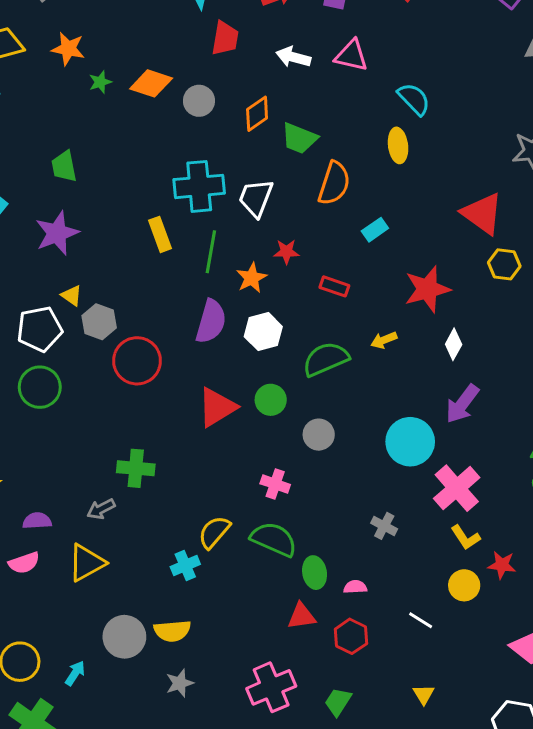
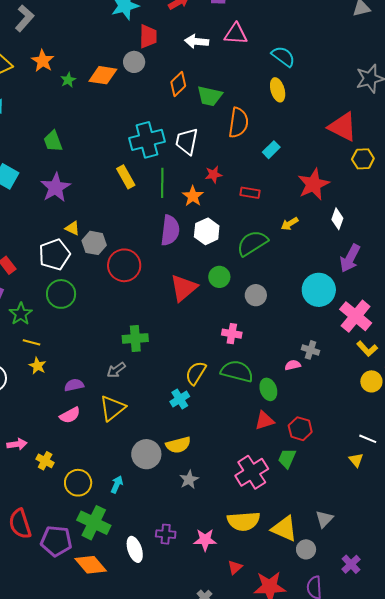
orange star: (68, 49) -> (43, 61), turned 30
gray circle: (199, 101) -> (134, 62), moved
pink semicircle: (355, 587) -> (293, 365), moved
white line: (421, 620) -> (368, 439), moved
green trapezoid: (338, 702) -> (287, 458), moved

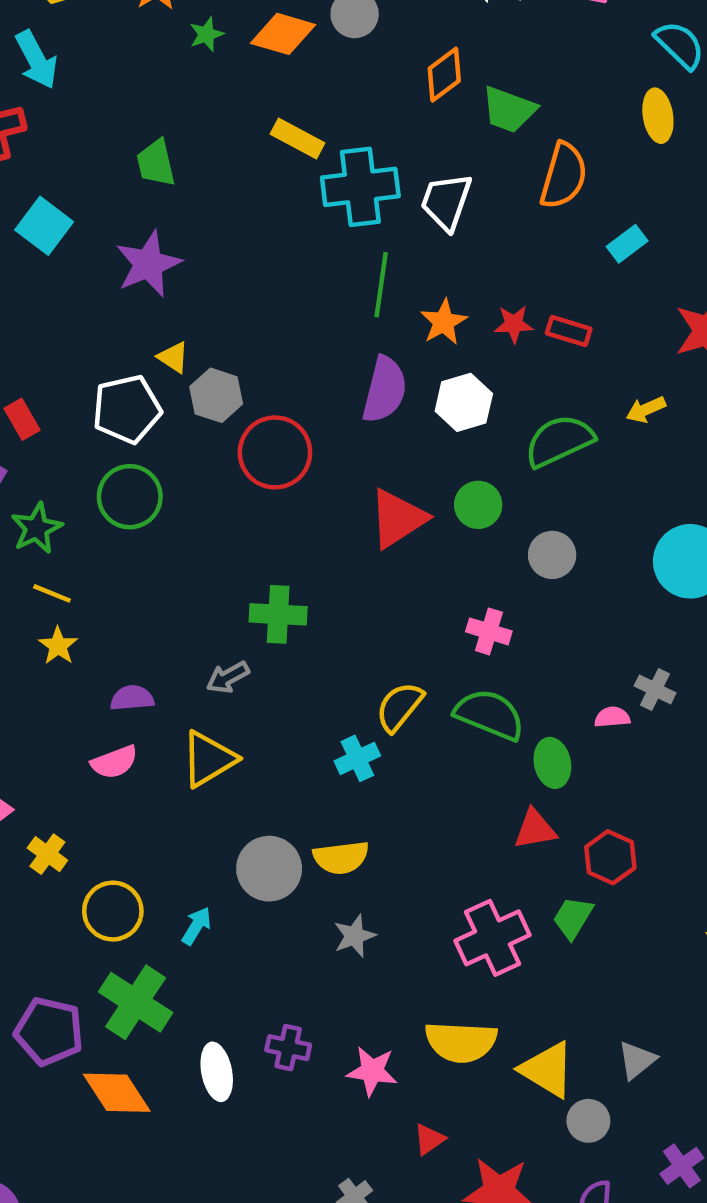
red star: (214, 174) -> (514, 324), moved
yellow rectangle: (126, 177) -> (297, 139), moved, turned -40

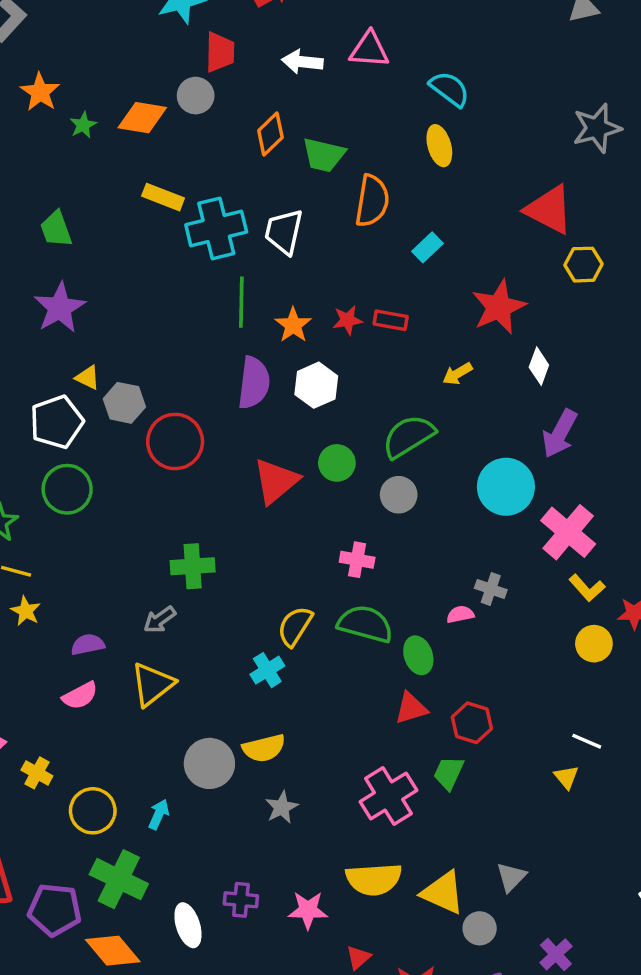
green semicircle: (559, 441) -> (409, 436), moved

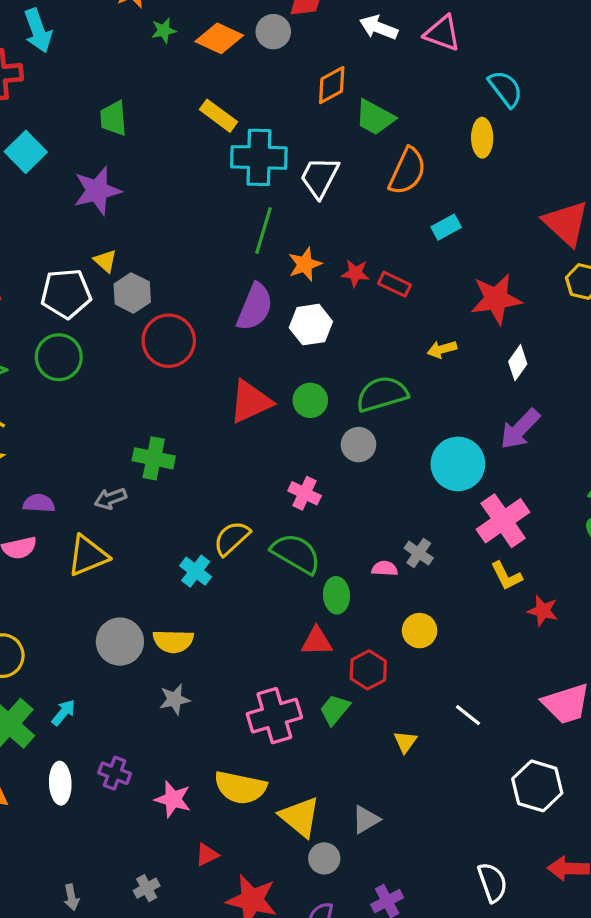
yellow circle: (594, 644) -> (420, 631), moved
cyan cross: (267, 670) -> (196, 571), turned -36
yellow triangle: (566, 777) -> (405, 742), moved
cyan arrow: (159, 814) -> (63, 713), moved

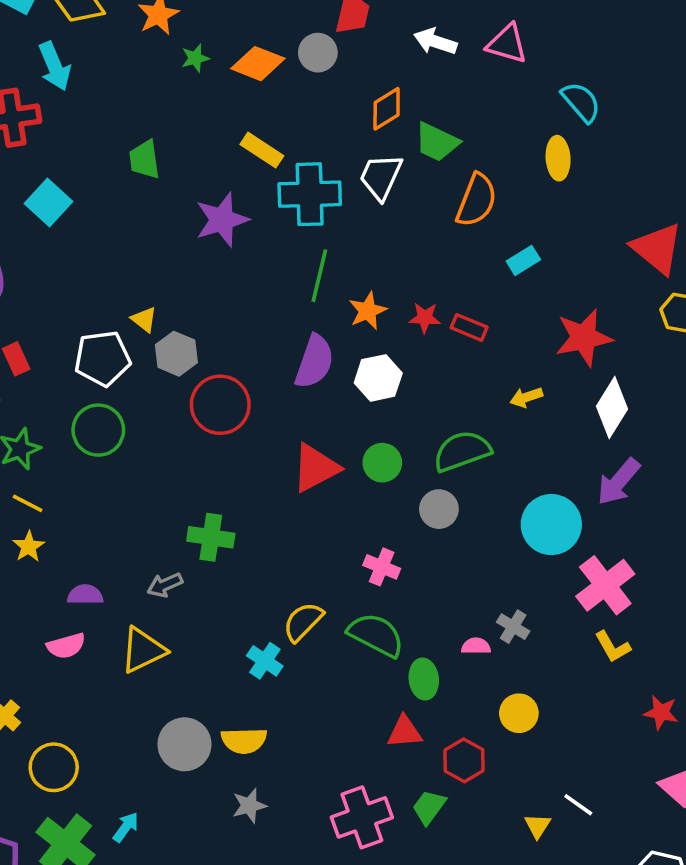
white trapezoid: (320, 177) -> (381, 177), moved
purple star: (97, 191) -> (222, 220), moved
white diamond: (518, 363) -> (612, 408), size x1.5
red star: (543, 611) -> (661, 712), moved
yellow triangle: (405, 742) -> (538, 826), moved

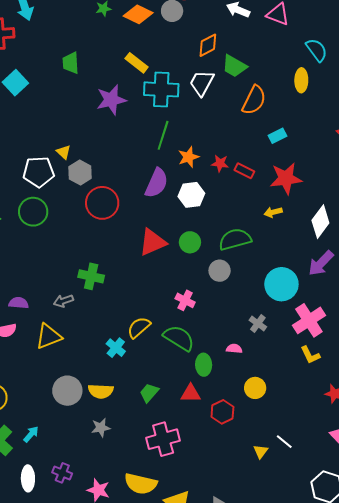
red star: (584, 338) -> (286, 178), moved
gray cross: (513, 627) -> (258, 324), moved
green trapezoid: (429, 807) -> (149, 393), moved

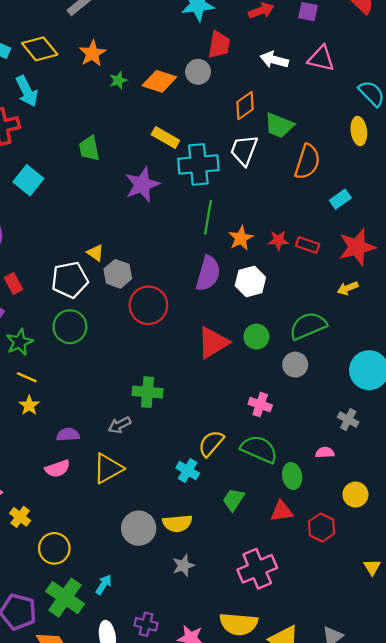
green trapezoid: (149, 393) -> (234, 500), moved

